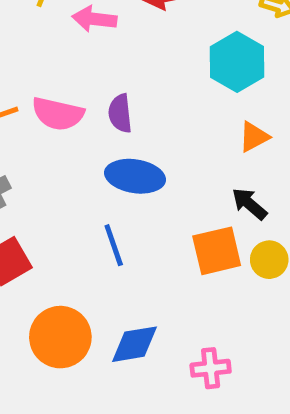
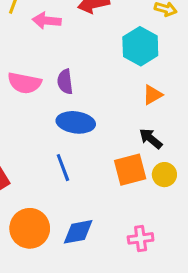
pink cross: (211, 368) -> (141, 238), moved

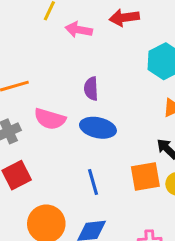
pink semicircle: (24, 83) -> (50, 119), moved
blue line: (63, 168) -> (93, 182), moved

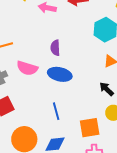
orange square: (145, 176) -> (90, 128), moved

